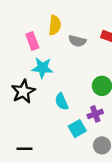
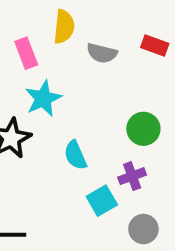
cyan star: (42, 68) -> (43, 99), turned -30

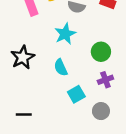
cyan star: (43, 99) -> (65, 34), moved
purple cross: (132, 176) -> (105, 80), moved

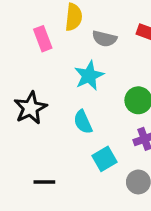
black line: (24, 114) -> (44, 182), moved

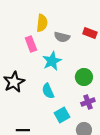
pink rectangle: (43, 39) -> (31, 44), moved

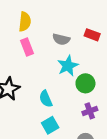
yellow semicircle: (42, 23) -> (25, 22), moved
cyan star: (52, 61) -> (68, 66), moved
cyan square: (62, 115) -> (50, 125), moved

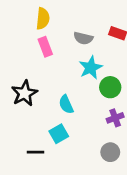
cyan square: (50, 125) -> (59, 134), moved

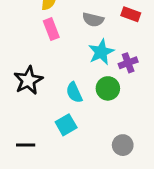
green circle: (110, 87) -> (108, 88), moved
purple cross: (115, 118) -> (128, 63), moved
black line: (35, 152) -> (26, 145), moved

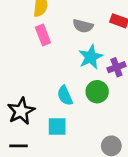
black star: (28, 80) -> (21, 111), moved
cyan square: (66, 125) -> (57, 127), turned 30

